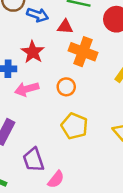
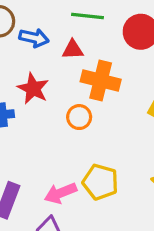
orange circle: (66, 87) -> (79, 117), moved
pink arrow: (27, 89) -> (61, 193), moved

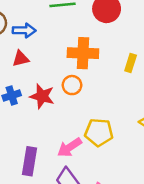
red triangle: (73, 50) -> (21, 59), moved
red star: (33, 89) -> (42, 96), moved

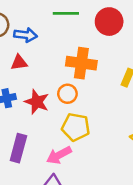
yellow pentagon: (99, 132) -> (76, 127), moved
purple rectangle: (30, 161) -> (18, 148), moved

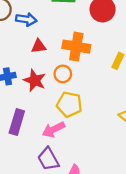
red triangle: (19, 63) -> (39, 46), moved

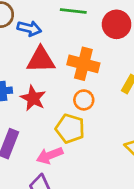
red triangle: (39, 46) -> (41, 60), size x1.6
orange circle: (63, 74) -> (84, 100), moved

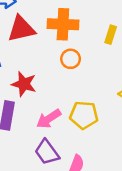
red star: (33, 98) -> (24, 84), moved
yellow pentagon: (70, 129) -> (84, 115), moved

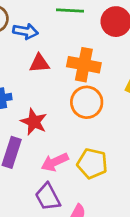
red triangle: (21, 29) -> (39, 63), size x0.7
orange circle: (71, 59) -> (87, 102), size x1.5

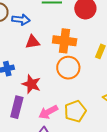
yellow pentagon: (92, 163) -> (75, 111), turned -30

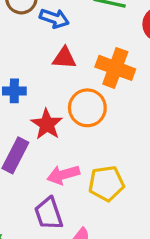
orange circle: (68, 68) -> (87, 108), moved

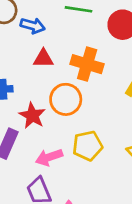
yellow pentagon: (106, 183) -> (87, 146), moved

